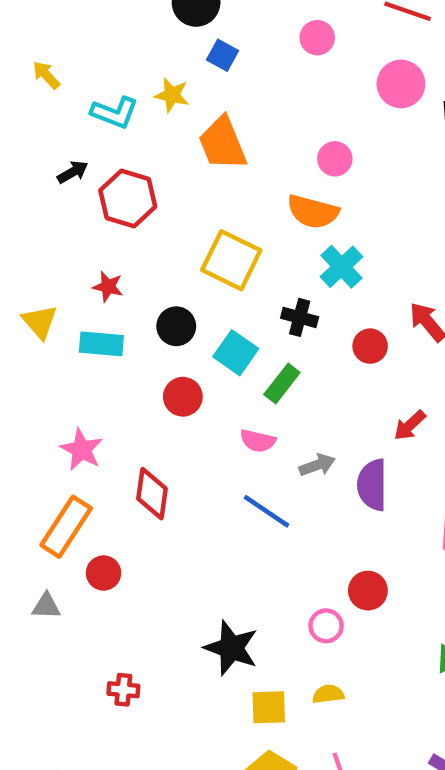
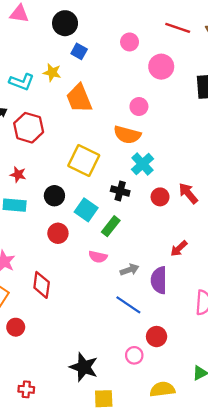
pink circle: (401, 84) -> (161, 67), moved
red circle: (370, 346) -> (160, 197), moved
blue line: (267, 511) -> (128, 305), moved
yellow semicircle: (328, 694) -> (162, 389), moved, size x1.5

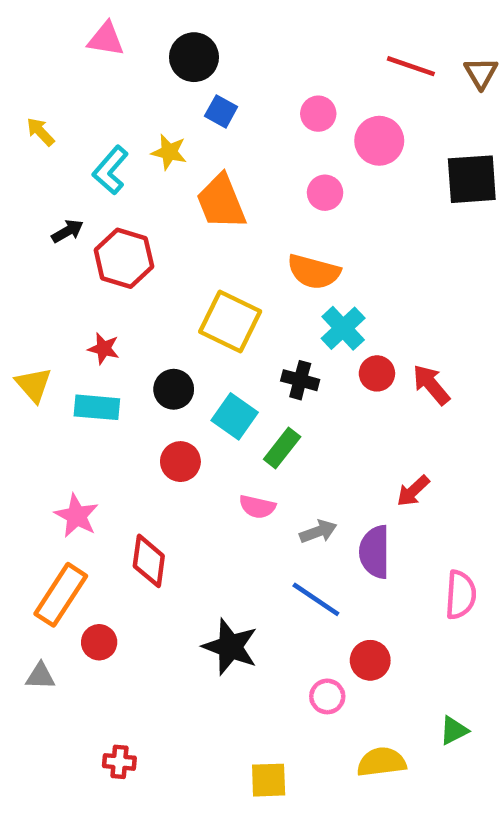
pink circle: (130, 42) -> (318, 114), moved
cyan L-shape: (22, 82) -> (110, 170), turned 110
pink circle: (139, 107) -> (325, 193), moved
red circle: (160, 197) -> (377, 373), moved
black star: (84, 367) -> (230, 647), moved

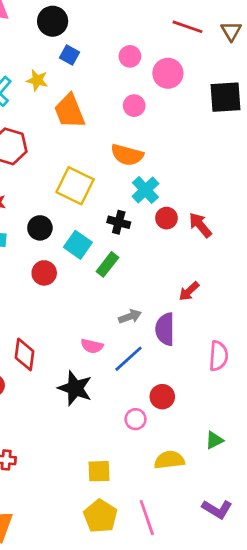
pink semicircle: (257, 507) -> (92, 346), moved
red diamond: (149, 561) -> (24, 354), moved
blue line: (316, 599) -> (129, 359), turned -76

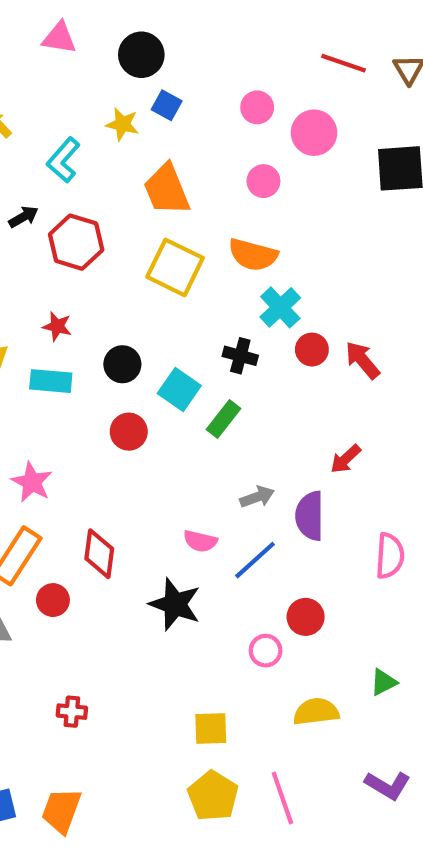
yellow star: (37, 80) -> (122, 124), moved
yellow square: (75, 186) -> (175, 267), moved

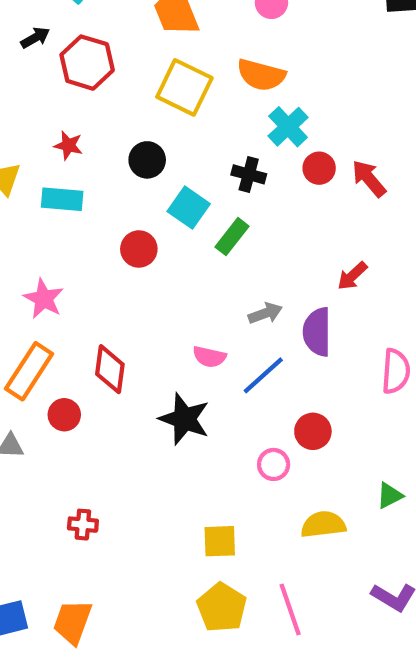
black circle: (122, 364) -> (147, 160), moved

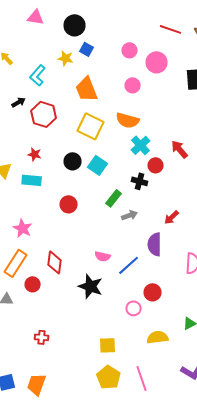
black cross: (249, 174) -> (140, 181), moved
red arrow: (369, 179) -> (180, 149), moved
cyan square: (189, 208) -> (98, 165), moved
gray arrow: (265, 313) -> (130, 215), moved

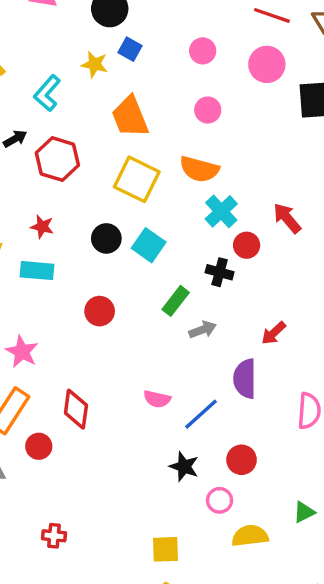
pink circle: (157, 62) -> (267, 64), moved
black star: (91, 286) -> (184, 467), moved, size x0.7
pink circle: (134, 308) -> (220, 500), moved

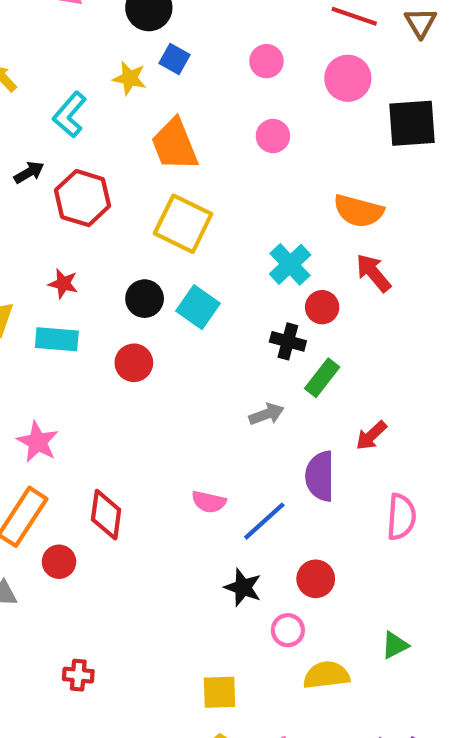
orange semicircle: (199, 169) -> (358, 211), moved
green rectangle: (176, 301) -> (322, 378), moved
red circle: (100, 311) -> (134, 363), moved
red arrow: (274, 333) -> (371, 436), moved

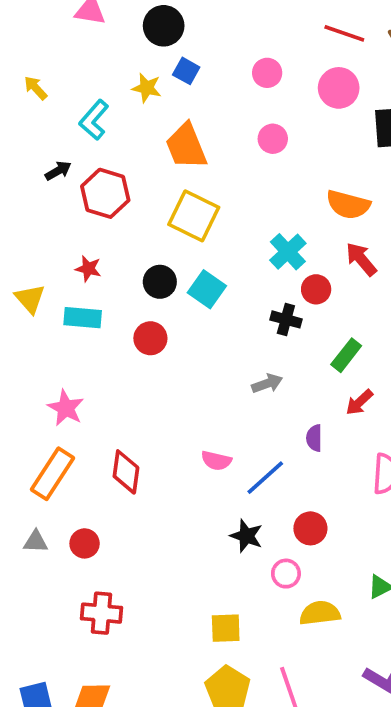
green rectangle: (322, 378) -> (346, 355), moved
purple semicircle: (320, 476) -> (314, 438), size x0.6
red circle: (59, 562) -> (85, 543), moved
red cross: (78, 675) -> (101, 613), size x1.5

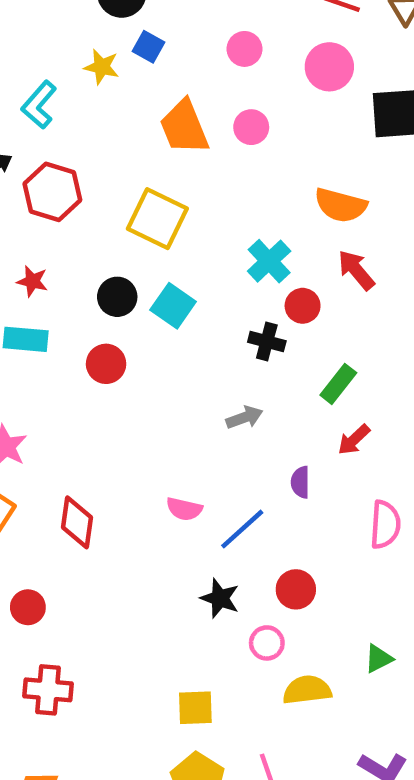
orange trapezoid: (186, 146) -> (184, 127), moved

